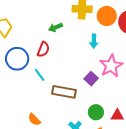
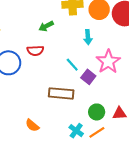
red semicircle: (43, 49) -> (35, 51), turned 70
cyan line: (40, 75) -> (72, 65), moved

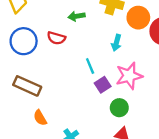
brown rectangle: (61, 93) -> (27, 86), moved
green circle: (97, 112) -> (119, 108), moved
orange semicircle: (32, 125) -> (40, 118), moved

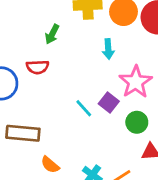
green arrow: (76, 16) -> (52, 34), turned -35
cyan line: (90, 66) -> (84, 108), moved

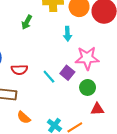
red semicircle: (38, 67) -> (19, 70), moved
pink star: (136, 82) -> (87, 58), turned 30

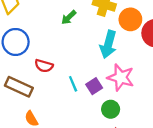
cyan arrow: (68, 34) -> (108, 44), size x1.6

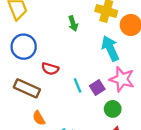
green arrow: (69, 17) -> (73, 23), turned -64
cyan arrow: (108, 44) -> (110, 48), turned 140

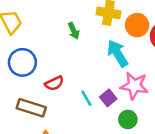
red semicircle: (50, 69) -> (54, 83), turned -35

